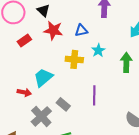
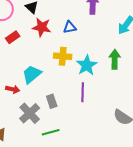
cyan star: (98, 50) -> (87, 65), moved, size x1.5
gray rectangle: (63, 104) -> (52, 101), turned 32

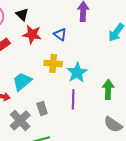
blue triangle: (70, 27) -> (60, 34), turned 48
green arrow: (115, 59) -> (108, 89), moved

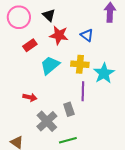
cyan trapezoid: (22, 81) -> (50, 65), moved
purple line: (73, 99) -> (83, 91), moved

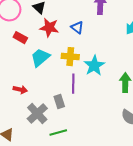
red rectangle: (30, 45) -> (20, 38), turned 64

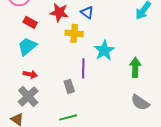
yellow cross: (70, 57) -> (74, 33), moved
cyan trapezoid: (40, 58) -> (27, 46), moved
gray cross: (37, 114) -> (28, 96), moved

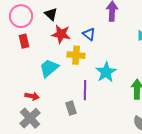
red rectangle: (30, 22) -> (24, 41), moved, turned 48
cyan trapezoid: (27, 46) -> (49, 68), moved

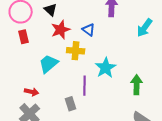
red star: (61, 34) -> (61, 30), turned -30

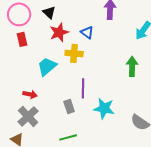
cyan star: (106, 68) -> (104, 108), moved, turned -30
green arrow: (137, 85) -> (132, 66), moved

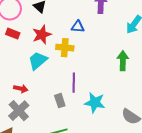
red star: (59, 32) -> (42, 35), moved
blue triangle: (87, 32) -> (78, 27), turned -32
red rectangle: (22, 39) -> (13, 34), turned -56

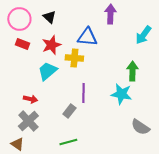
blue triangle: (78, 27) -> (87, 37), size x1.5
gray rectangle: (60, 101) -> (69, 111), turned 56
cyan star: (95, 103) -> (121, 94), moved

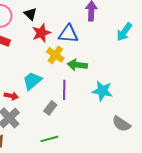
red star: (51, 45) -> (41, 33), moved
yellow cross: (74, 58) -> (55, 55), turned 30
cyan trapezoid: (47, 71) -> (32, 81), moved
green arrow: (132, 71) -> (77, 65), moved, turned -84

